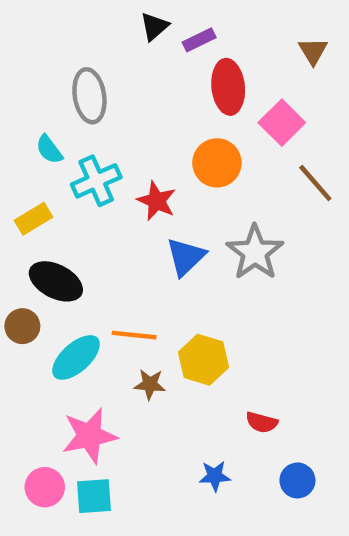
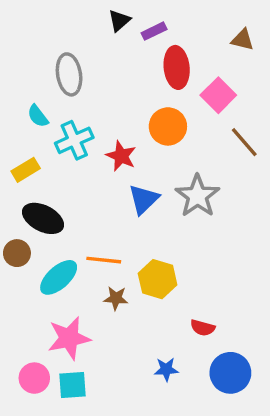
brown triangle: (313, 51) -> (243, 40), turned -45
blue circle: (297, 480) -> (230, 373), size x1.5

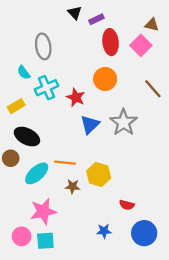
black triangle: (119, 21) -> (75, 13), turned -32
pink square: (218, 95) -> (141, 45), moved

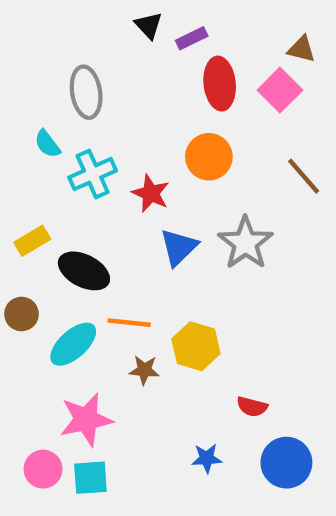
yellow rectangle: (16, 106) -> (32, 241), moved
black ellipse: (27, 137) -> (84, 271), moved

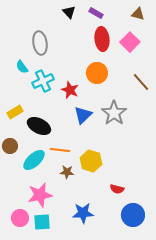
purple rectangle: (192, 38) -> (96, 13), moved, turned 56
brown triangle: (301, 49) -> (138, 14), moved
blue star: (207, 458) -> (83, 213), moved, size x1.5

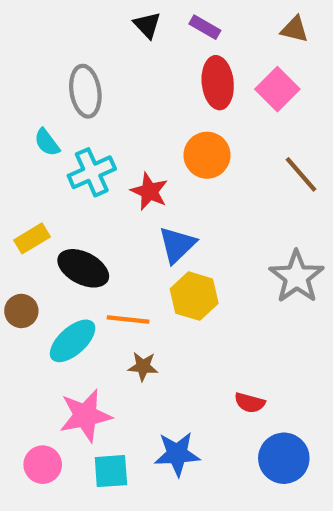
gray star: (114, 113) -> (297, 277), moved
yellow hexagon: (91, 161) -> (194, 296), moved
cyan square: (42, 222) -> (111, 471), moved

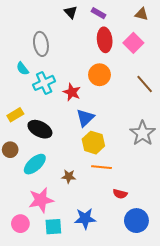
orange line: (128, 320) -> (102, 167), moved

